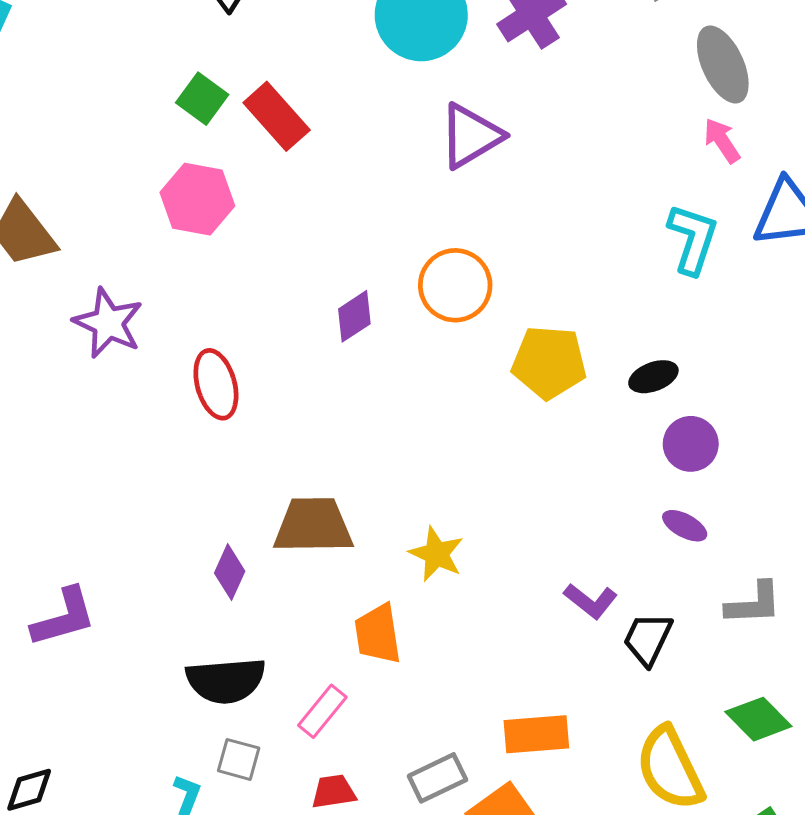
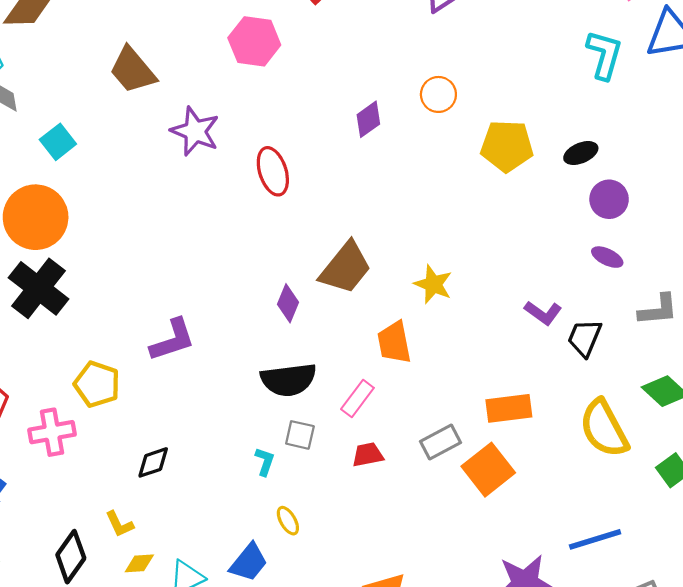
orange circle: (455, 285) -> (438, 94), size x0.7
brown trapezoid: (313, 525) -> (346, 268), turned 132

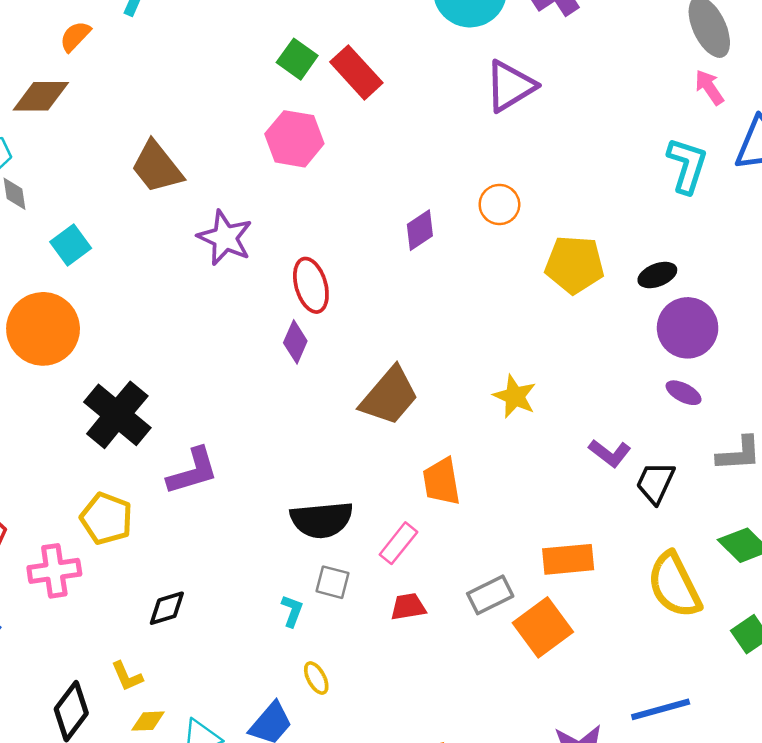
purple circle: (609, 199) -> (688, 328), size x1.4
yellow star: (433, 284) -> (515, 396), moved
black cross: (39, 288) -> (117, 415), moved
purple diamond: (288, 303) -> (295, 342), moved

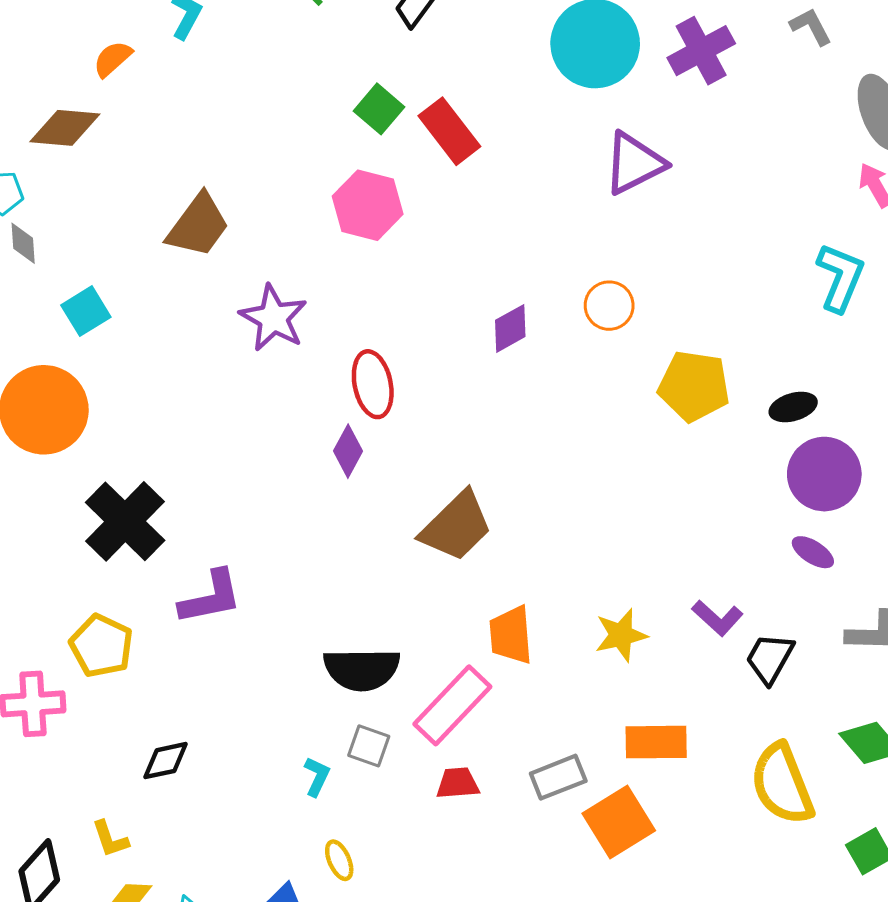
brown trapezoid: (157, 167) -> (198, 225), turned -110
yellow star: (515, 396) -> (621, 635), moved, turned 30
pink rectangle: (398, 543) -> (452, 705), size x1.6

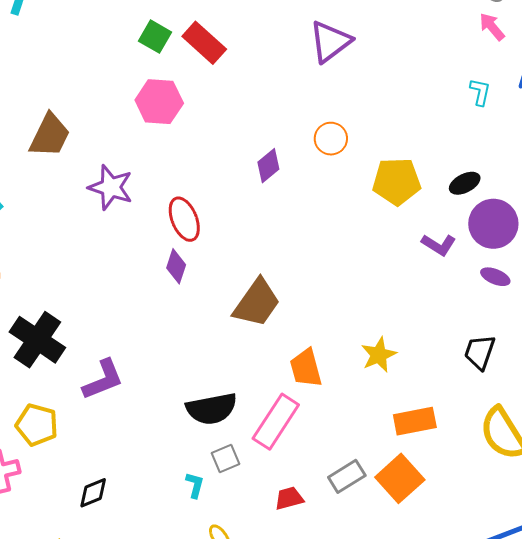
cyan L-shape: (840, 277) -> (480, 92), size x0.6
purple L-shape: (717, 618) -> (439, 245), moved
gray square: (369, 746) -> (225, 458), turned -32
gray rectangle: (558, 777) -> (347, 476), moved
red trapezoid: (458, 783) -> (289, 498), moved

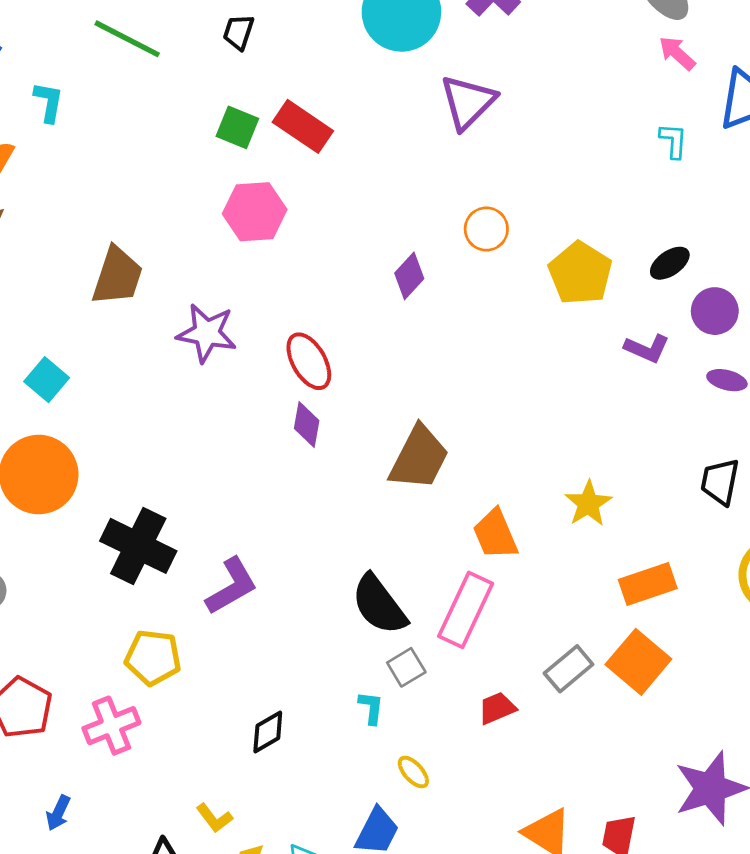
yellow pentagon: (397, 181) -> (580, 273), turned -30
purple circle: (493, 224) -> (715, 311), size x0.7
black semicircle: (212, 409) -> (379, 605), turned 72
black diamond: (93, 493) -> (268, 732), moved

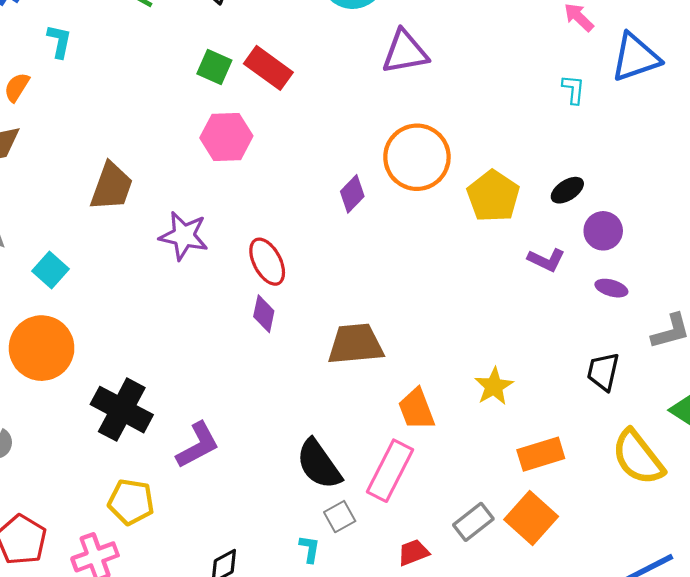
purple triangle: (468, 102) -> (405, 52), turned 33
orange circle: (486, 229) -> (417, 157), size x1.8
brown trapezoid: (419, 458) -> (356, 344), turned -124

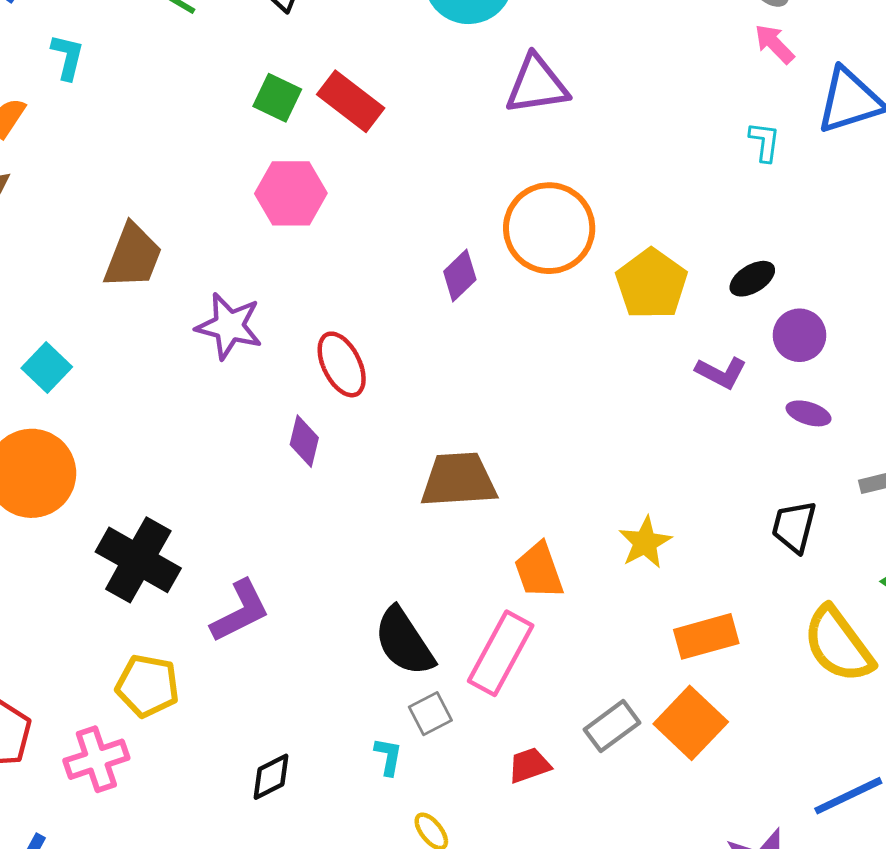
purple diamond: (264, 314) -> (304, 441), moved

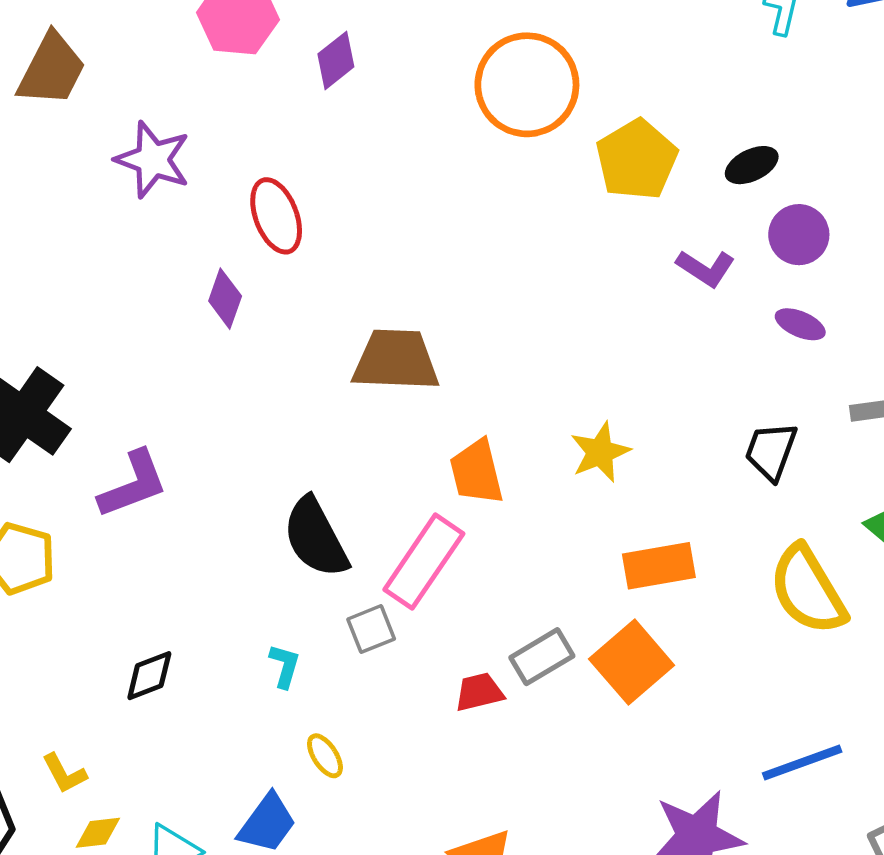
purple diamond: (460, 276) -> (336, 60), moved
gray square: (430, 714) -> (371, 629), moved
red trapezoid: (529, 765) -> (479, 692), moved

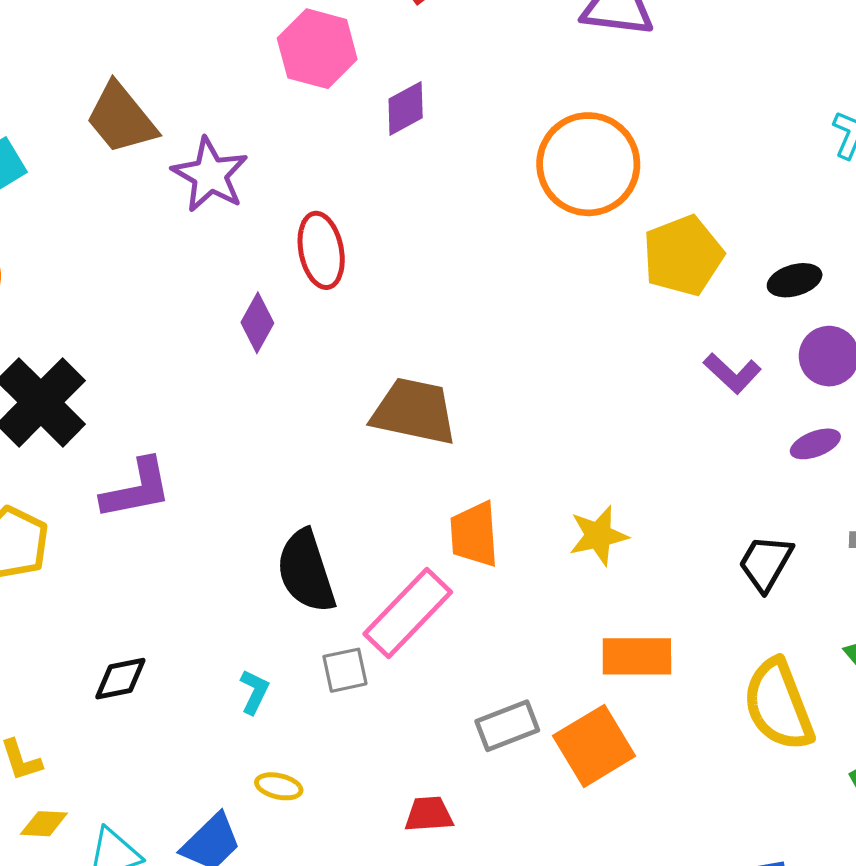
brown trapezoid: (52, 70) -> (121, 118), moved, turned 104
purple ellipse: (800, 324) -> (815, 444), turned -54
red trapezoid: (479, 692) -> (429, 814), moved
yellow ellipse: (325, 756) -> (279, 786), turned -54

